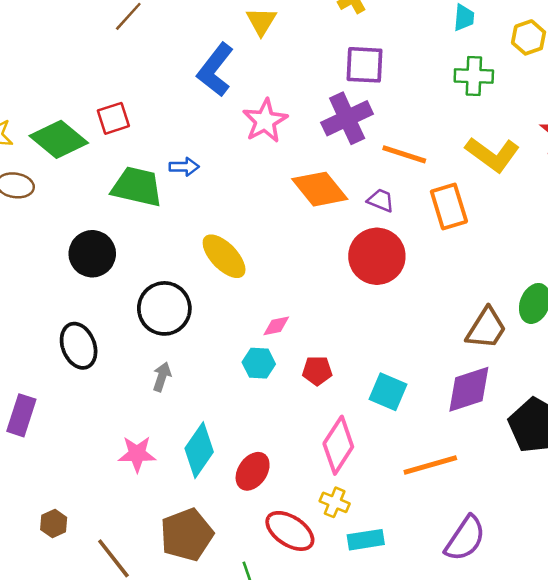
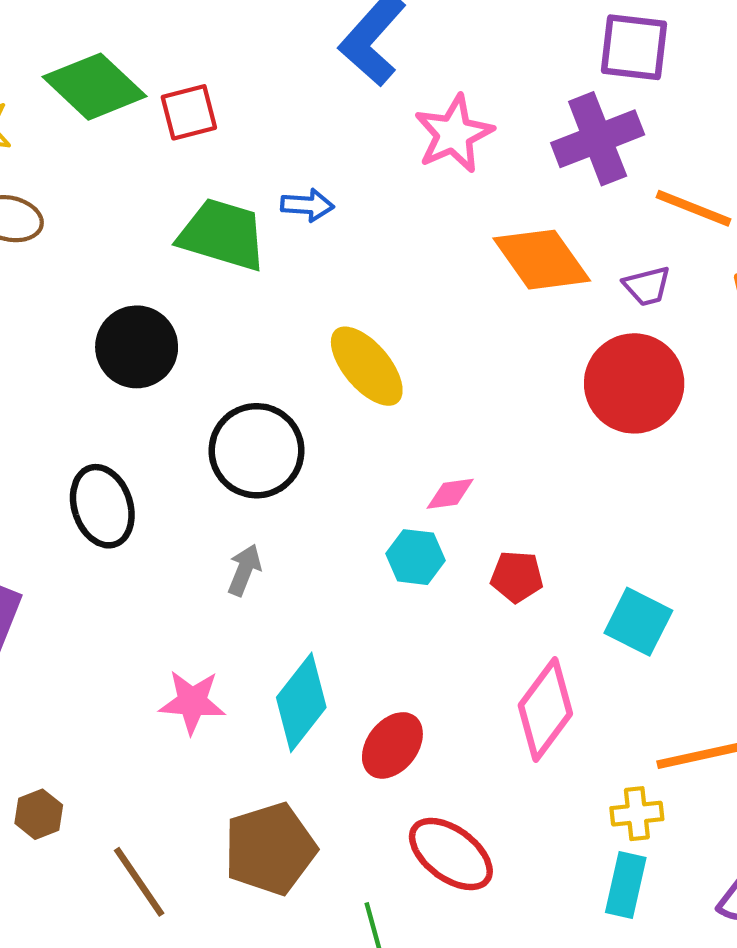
green diamond: (59, 139) -> (95, 87), moved
purple trapezoid: (381, 200) -> (647, 286), turned 140
yellow cross: (335, 502) -> (637, 814), moved, turned -32
cyan rectangle: (366, 540) -> (626, 885), moved, turned -72

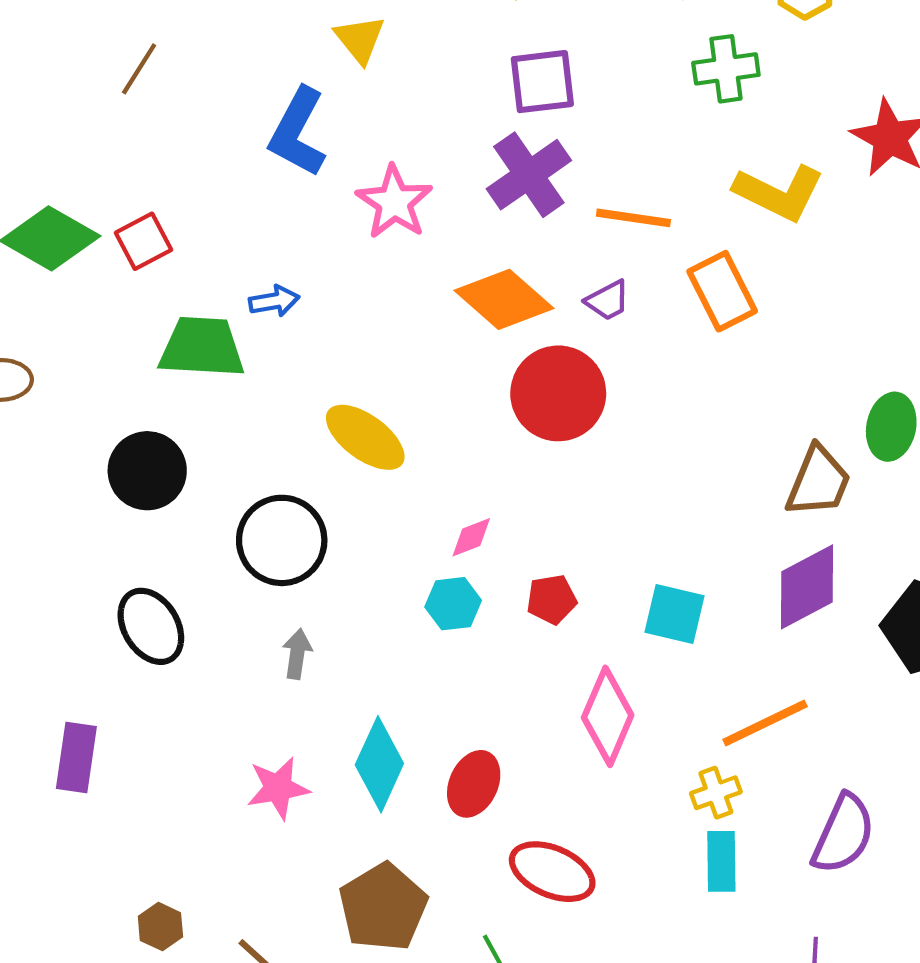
red circle: (634, 383) -> (558, 393), moved

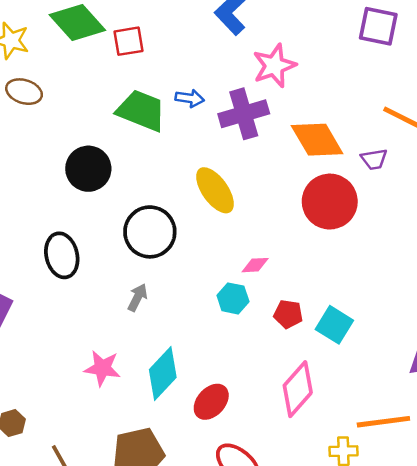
purple cross: (529, 175) -> (244, 114), moved
cyan square: (674, 614) -> (334, 325), moved

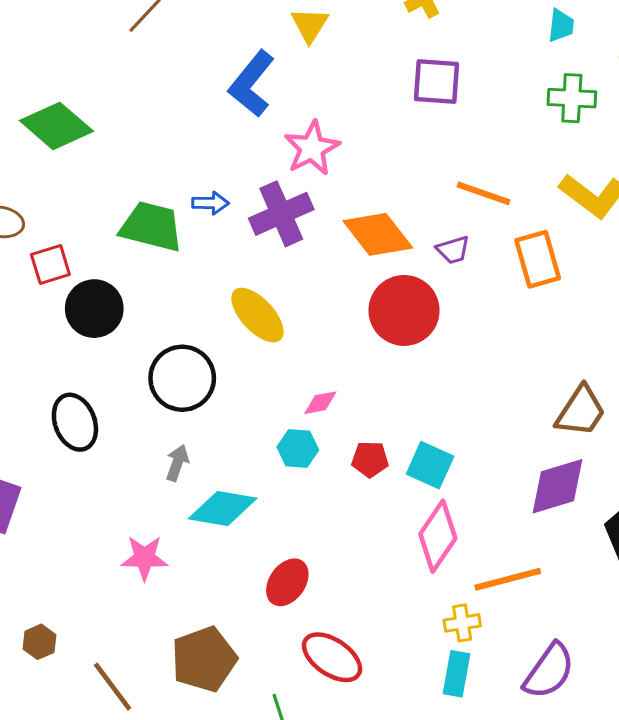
red square: (128, 41) -> (50, 264), moved
cyan diamond: (163, 374) -> (223, 509), moved, turned 64
pink diamond: (298, 389) -> (438, 536), moved

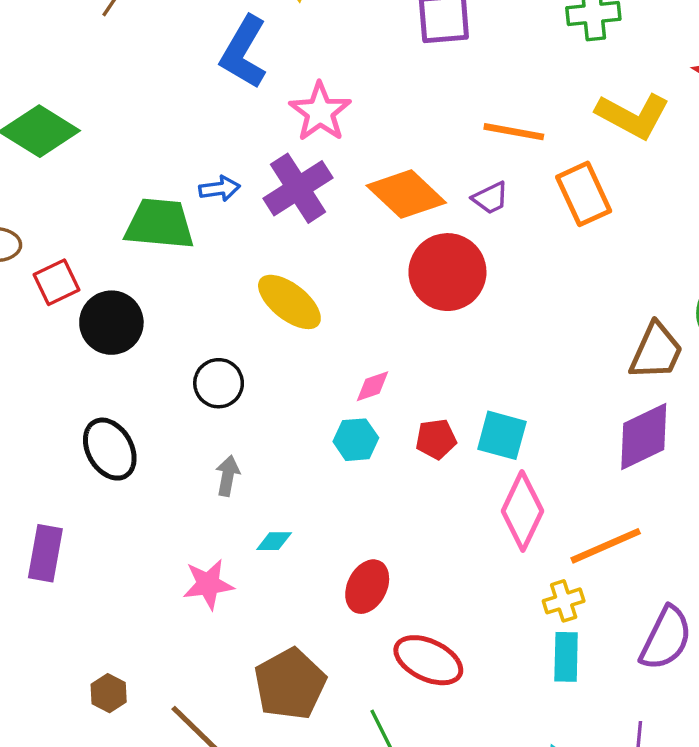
black circle: (182, 378) -> (219, 383), size x0.7
cyan diamond: (223, 509) -> (274, 541), moved, size x0.5

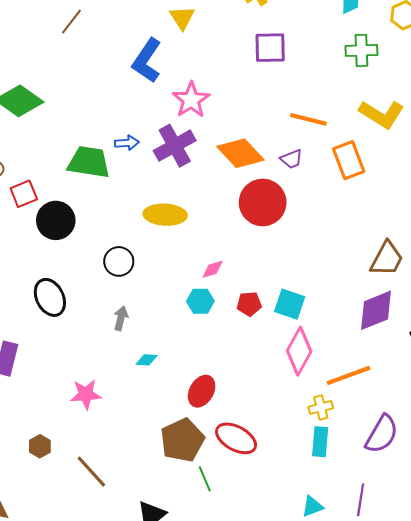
yellow ellipse: (289, 302) -> (165, 215), turned -39
pink star: (208, 584) -> (86, 394), moved
brown pentagon: (290, 684) -> (182, 440), moved

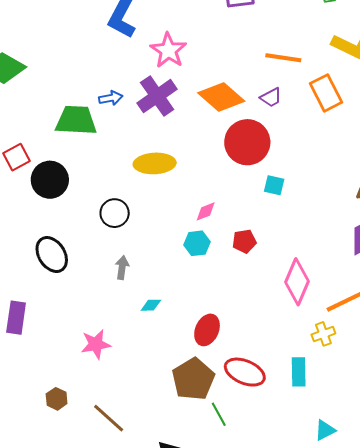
cyan square: (290, 304) -> (274, 185), moved, size x0.7
cyan rectangle: (320, 442) -> (299, 372), moved

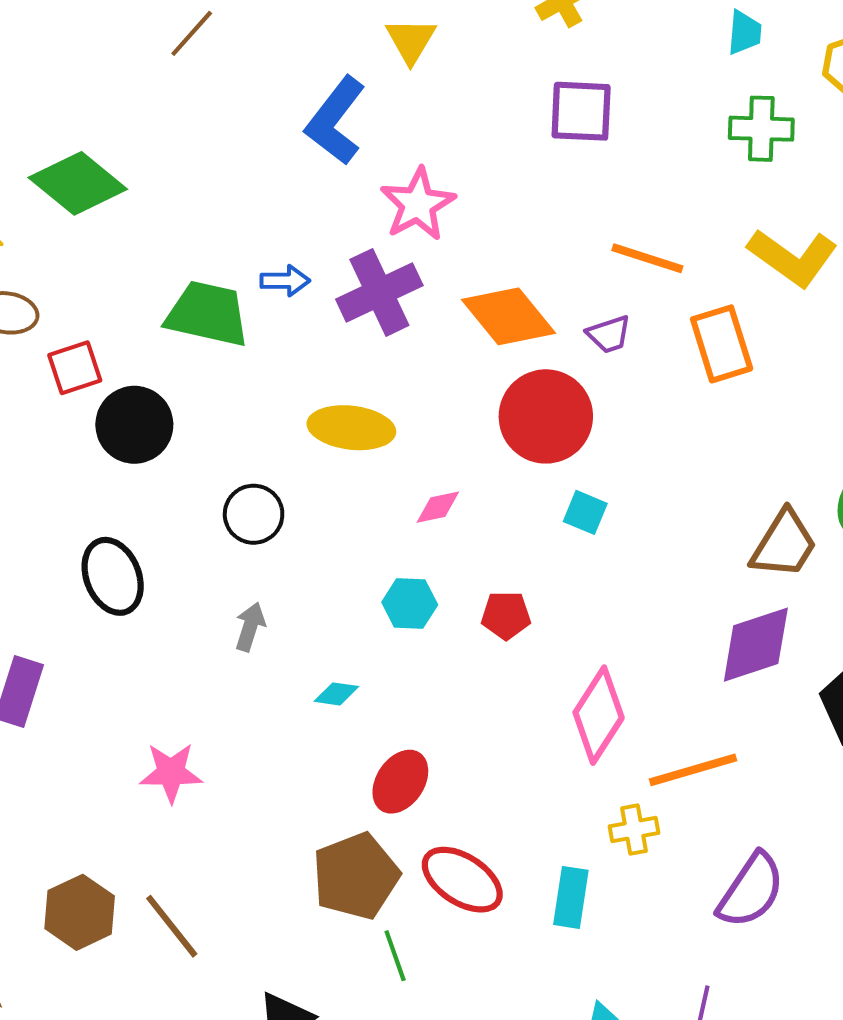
pink diamond: (206, 211) -> (438, 507), moved
cyan diamond: (151, 305) -> (336, 694), moved
brown hexagon: (57, 399) -> (80, 912), moved, size x1.6

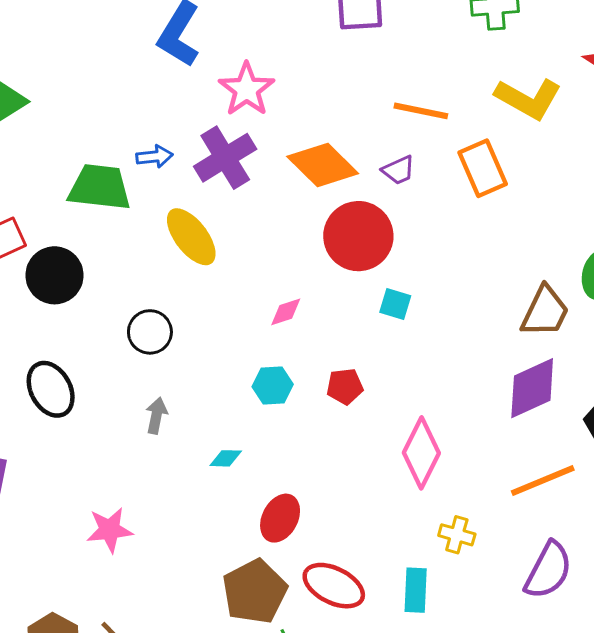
yellow ellipse: (351, 428) -> (191, 237), moved, turned 52
orange line: (693, 770) -> (543, 480), moved
yellow cross: (634, 830) -> (457, 535), turned 32

